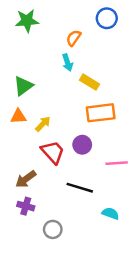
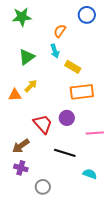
green triangle: (23, 86) -> (27, 57), moved
yellow arrow: (43, 124) -> (31, 86), moved

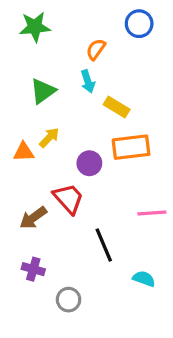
purple circle: (67, 118) -> (89, 163), moved
brown arrow: (21, 146) -> (33, 218), moved
black line: (65, 153) -> (104, 245), turned 50

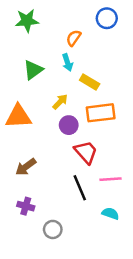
yellow arrow: (49, 138) -> (60, 102), moved
orange triangle: (24, 152) -> (18, 116), size x1.6
red trapezoid: (69, 199) -> (86, 152), moved
pink line: (152, 213) -> (110, 179), moved

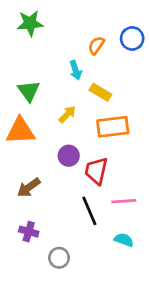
blue circle: (107, 18) -> (132, 38), moved
orange semicircle: (74, 38) -> (96, 45), moved
green triangle: (33, 70) -> (29, 91), moved, turned -30
purple circle: (69, 125) -> (69, 156), moved
red trapezoid: (86, 152) -> (96, 171), turned -125

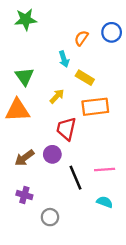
purple circle: (69, 156) -> (52, 154), moved
red trapezoid: (96, 171) -> (66, 129), moved

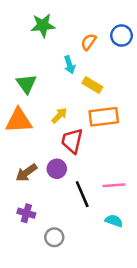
green star: (26, 20) -> (43, 25), moved
yellow arrow: (57, 96) -> (59, 115), moved

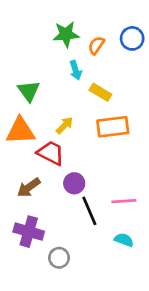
green star: (43, 25) -> (66, 34), moved
red trapezoid: (72, 141) -> (51, 153), moved, turned 104
purple circle: (57, 169) -> (74, 183), moved
purple cross: (26, 213) -> (29, 232), size x1.5

